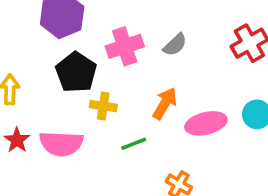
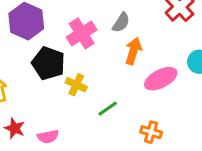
orange arrow: (165, 103) -> (133, 51), moved
yellow cross: (103, 106) -> (76, 85), turned 30
pink semicircle: (61, 144) -> (48, 137), moved, size x0.6

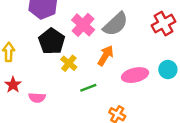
gray semicircle: (121, 22) -> (115, 24), size x1.6
pink cross: (82, 33) -> (83, 25), turned -30
orange arrow: (133, 51) -> (106, 56), moved

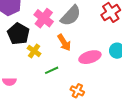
orange arrow: (106, 56) -> (64, 43), turned 120

